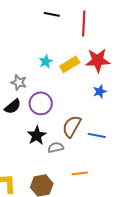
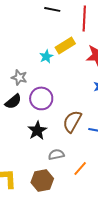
yellow rectangle: (70, 64) -> (65, 45), moved
gray semicircle: (56, 147) -> (56, 154), moved
orange line: (80, 173) -> (80, 168), turned -42

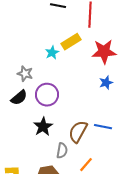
brown semicircle: (72, 121) -> (78, 132), moved
gray semicircle: (56, 154) -> (62, 151), turned 112

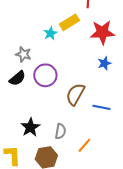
black star: (43, 127) -> (30, 127), moved
brown semicircle: (78, 132) -> (75, 94), moved

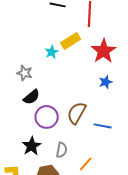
red star: (102, 32) -> (104, 51), turned -30
purple circle: (45, 75) -> (47, 117), moved
black semicircle: (17, 78) -> (32, 97), moved

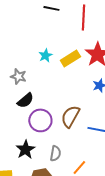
yellow rectangle: (71, 41) -> (70, 58), moved

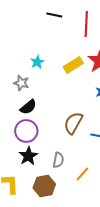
cyan star: (45, 55) -> (37, 62), moved
purple circle: (40, 120) -> (26, 131), moved

